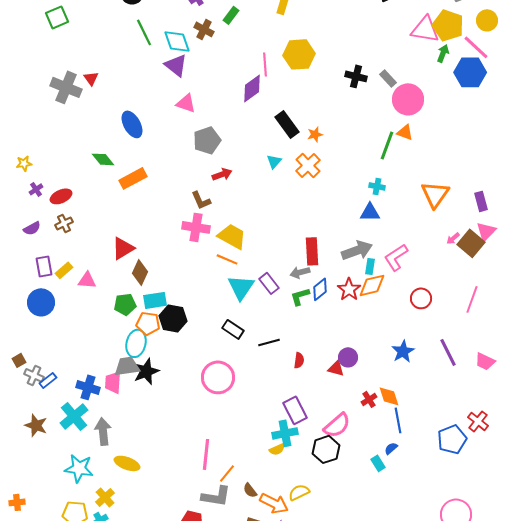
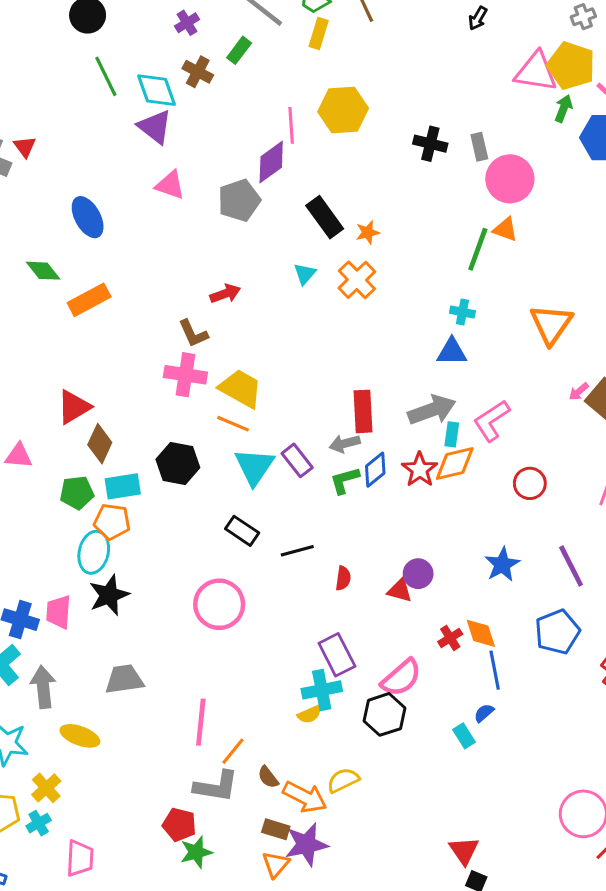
gray rectangle: (388, 78) -> (479, 147), turned 30
gray pentagon: (207, 140) -> (239, 200), moved
black hexagon: (173, 318) -> (178, 463), moved
gray trapezoid: (127, 366) -> (124, 679), moved
blue pentagon: (452, 439) -> (557, 632), moved

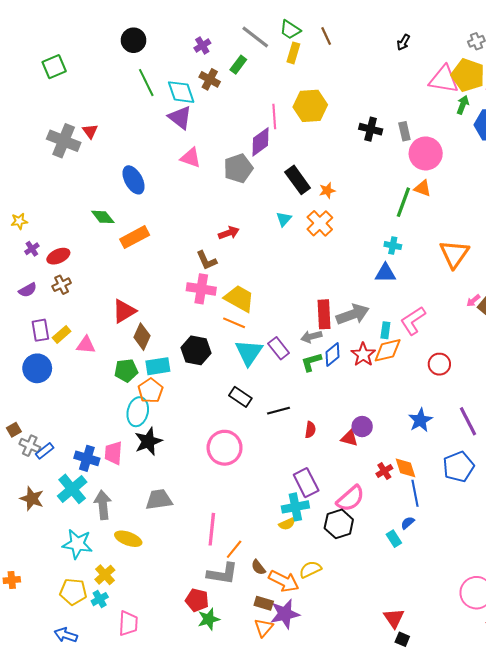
gray arrow: (432, 410) -> (353, 314), moved
orange pentagon: (112, 522) -> (150, 391), turned 30

